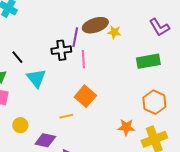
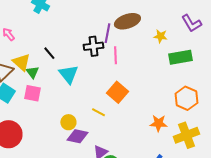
yellow star: (114, 32) -> (160, 36), moved
yellow line: (66, 116) -> (98, 112), turned 40
yellow circle: (20, 125) -> (68, 122), moved

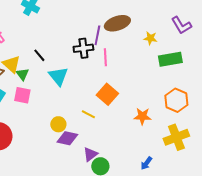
orange star: (158, 123) -> (142, 116), moved

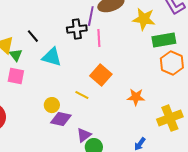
yellow star: (150, 38) -> (144, 19), size x1.6
cyan triangle: (58, 76) -> (52, 57), turned -35
orange hexagon: (176, 100) -> (172, 63), moved

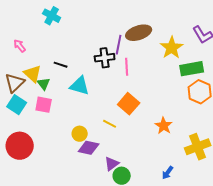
yellow star: (144, 19) -> (172, 48), turned 30
black line: (33, 36) -> (61, 65), turned -32
orange star: (136, 97) -> (164, 126), turned 30

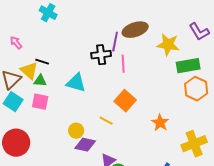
yellow star: (172, 48) -> (168, 45), turned -30
black line: (61, 65) -> (42, 62), moved
green triangle: (44, 84) -> (40, 81), turned -48

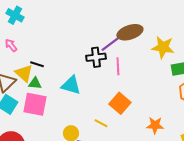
cyan cross: (48, 13) -> (15, 15), moved
purple line: (115, 42) -> (110, 44), turned 42
pink square: (40, 102) -> (35, 104), size x1.4
orange star: (160, 123) -> (155, 125), turned -30

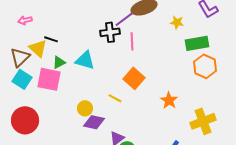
pink arrow: (11, 45) -> (25, 20), turned -64
yellow star: (163, 47) -> (177, 22), size x0.6
green triangle: (35, 83) -> (59, 62), moved, turned -32
orange star: (155, 125) -> (169, 100), turned 30

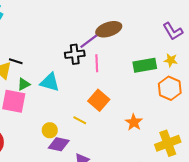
yellow star: (177, 22) -> (171, 60), moved
green rectangle: (197, 43) -> (145, 65), moved

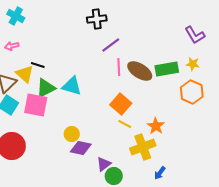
brown ellipse: (109, 29) -> (140, 71), moved, turned 50
black cross: (75, 54) -> (97, 19), moved
green triangle: (24, 84) -> (46, 88), size x1.5
yellow line: (80, 120) -> (125, 124), moved
yellow cross: (168, 143) -> (143, 147), moved

